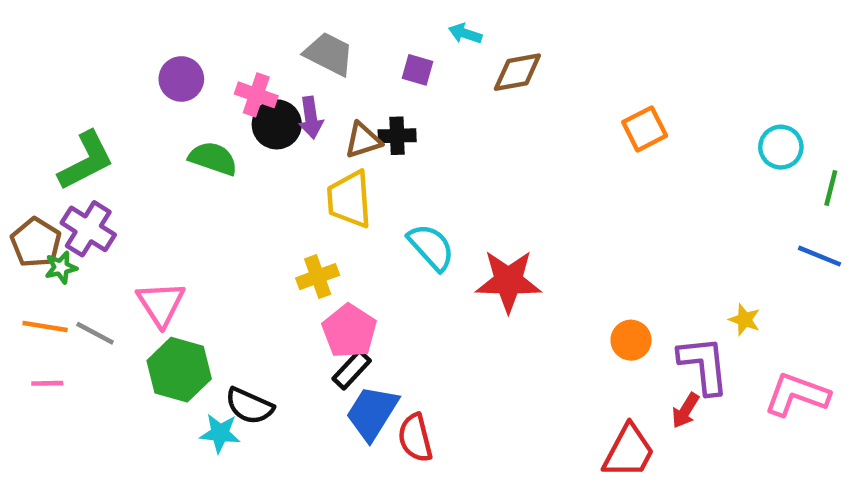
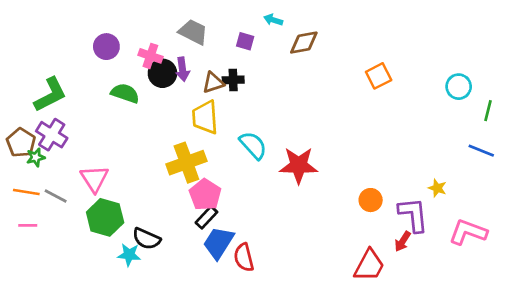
yellow cross: (318, 277) -> (186, 163), size x1.6

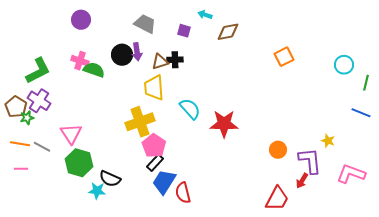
purple circle: (106, 47) -> (81, 20), moved
pink cross: (150, 56) -> (80, 61), moved

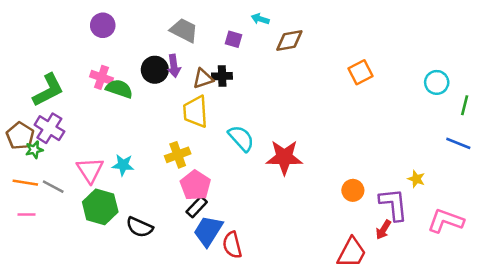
yellow cross: (140, 122) -> (178, 155), size x0.7
cyan star: (97, 191) -> (123, 165), moved

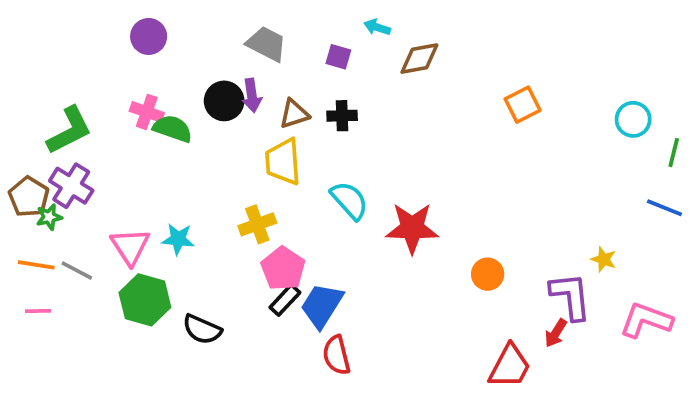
black cross: (222, 76) -> (342, 116), moved
orange circle: (353, 190) -> (488, 274), moved
blue trapezoid: (208, 231) -> (322, 305), moved

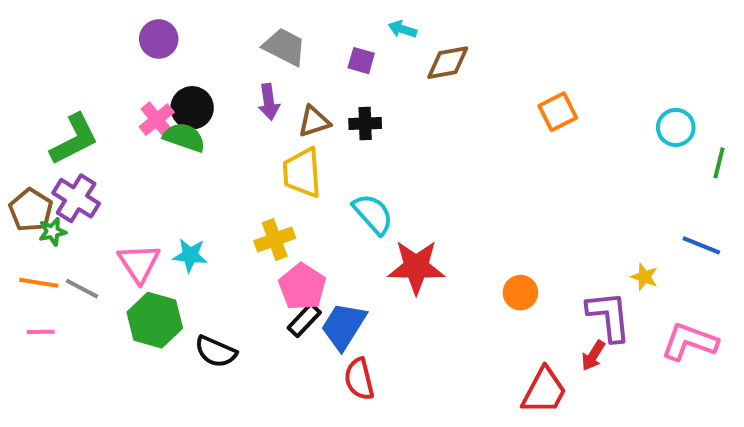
black circle: (224, 101) -> (192, 108), moved
pink cross: (147, 112) -> (157, 120), turned 32
blue line: (664, 208) -> (701, 245), moved
red star: (412, 228) -> (416, 267), moved

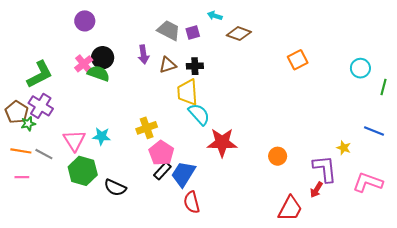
gray trapezoid: (285, 47) -> (169, 30), moved
purple square: (361, 61) -> (193, 32), turned -32
brown diamond: (448, 63) -> (239, 34), turned 30
yellow trapezoid: (302, 173) -> (187, 92), moved

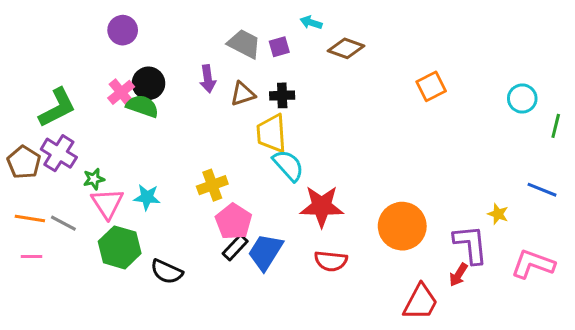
green star: (28, 124) -> (94, 179), moved
orange circle: (278, 156) -> (402, 226), size x1.8
red semicircle: (192, 202) -> (331, 261), moved, turned -70

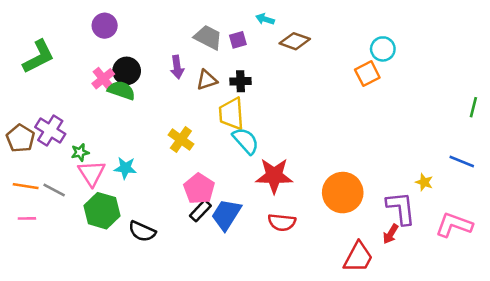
cyan circle: (522, 98) -> (383, 49), moved
green L-shape: (57, 108) -> (39, 57), moved
yellow cross: (212, 185) -> (181, 140), moved, turned -35

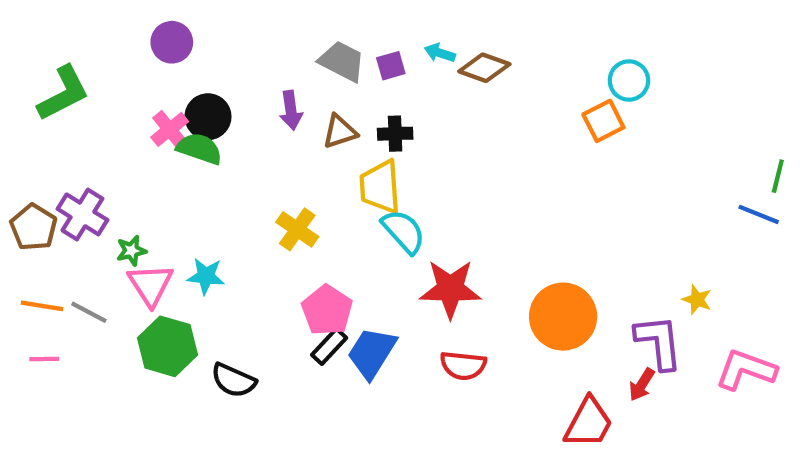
cyan arrow: (265, 19) -> (440, 53), moved
blue line: (462, 162) -> (759, 214), moved

